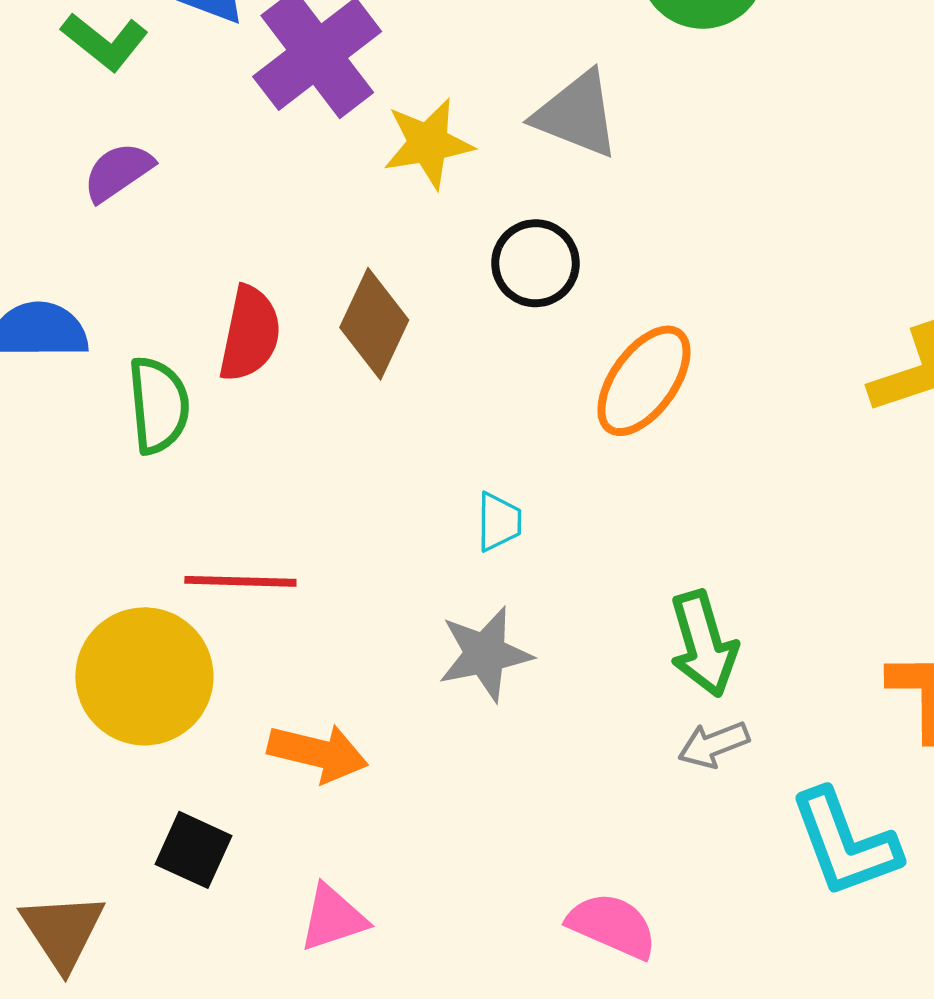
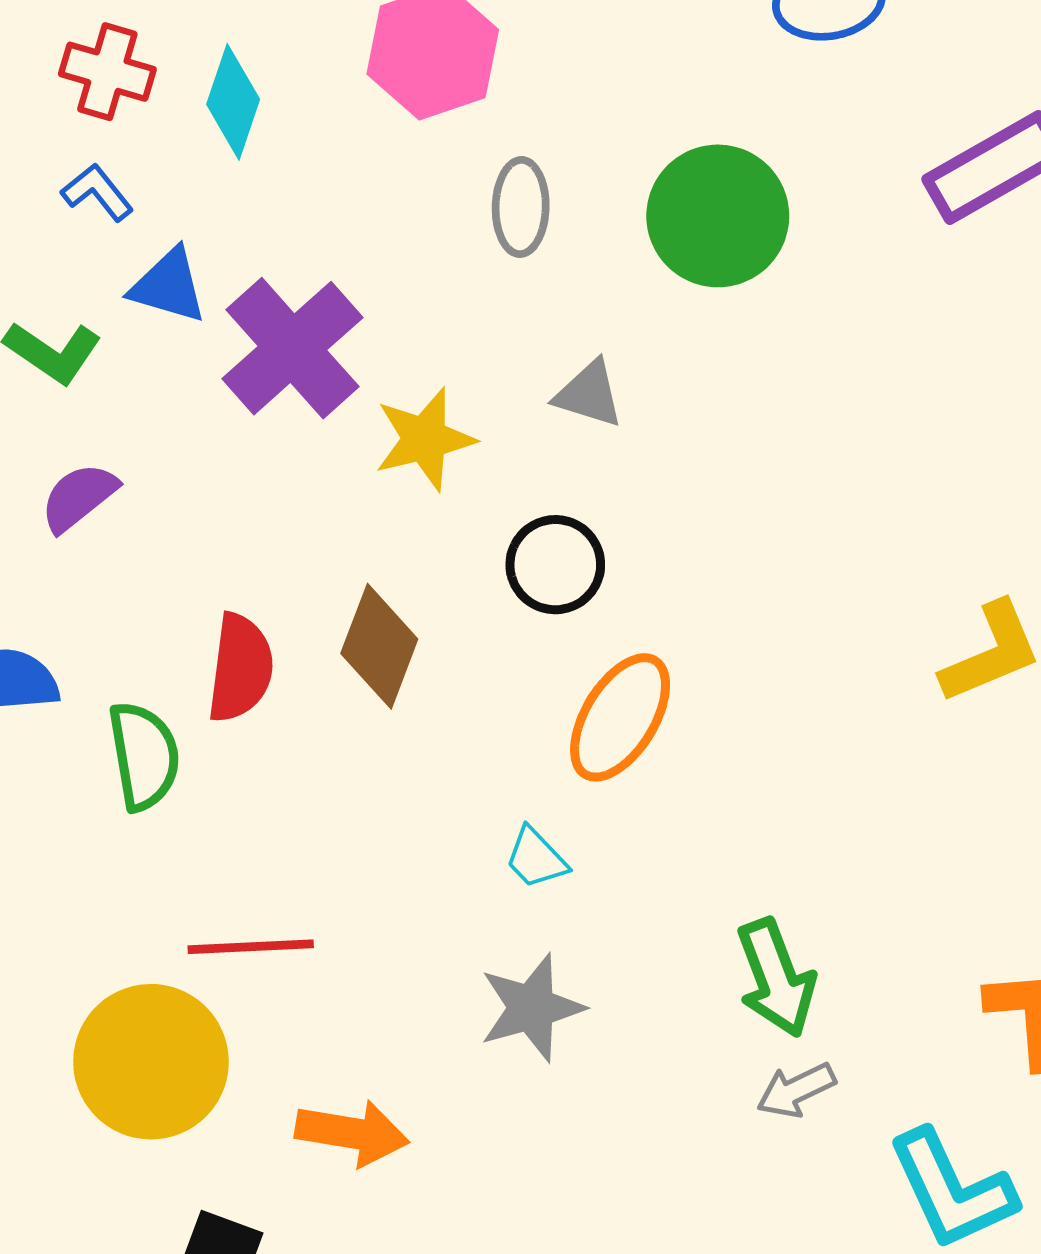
gray triangle: (577, 114) -> (589, 394), size x0.7
orange ellipse: (644, 381) -> (620, 717), moved
cyan trapezoid: (499, 522) -> (536, 858), turned 140

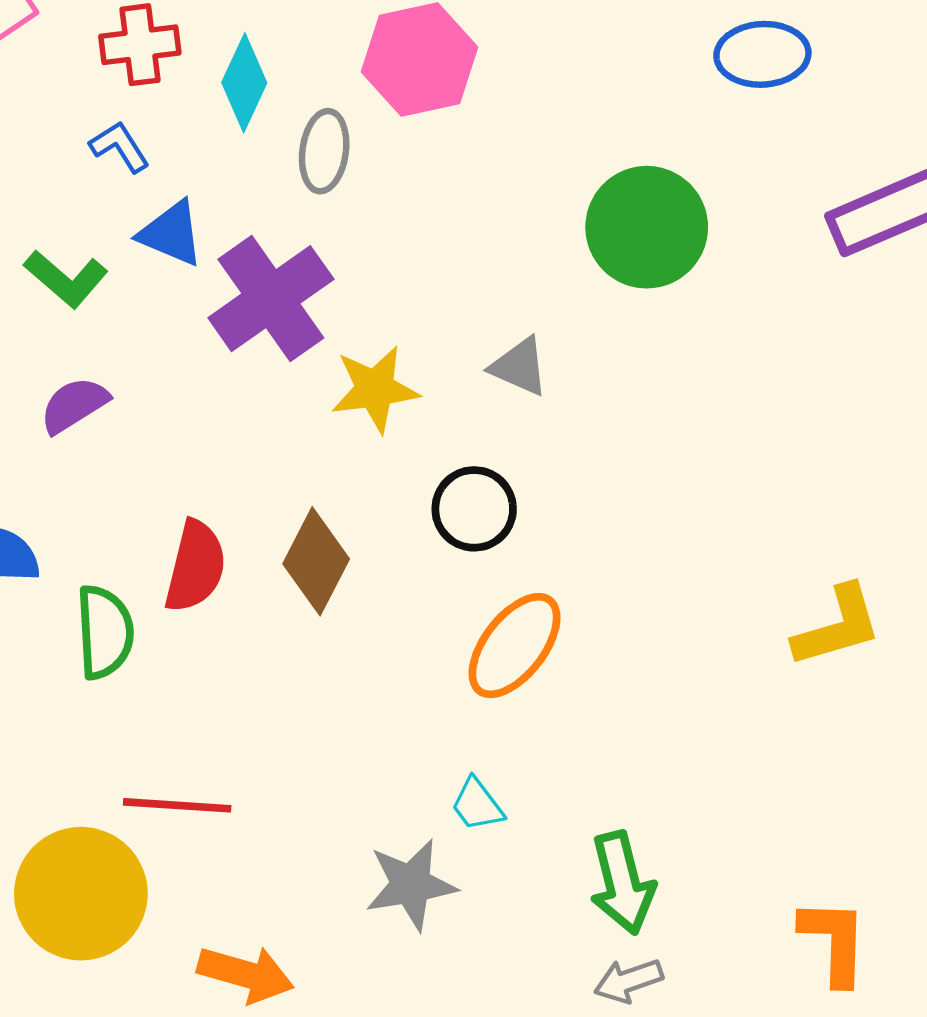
red cross: (107, 72) -> (140, 45), turned -30
gray ellipse: (521, 207) -> (324, 151), moved
cyan trapezoid: (536, 858) -> (477, 805), moved

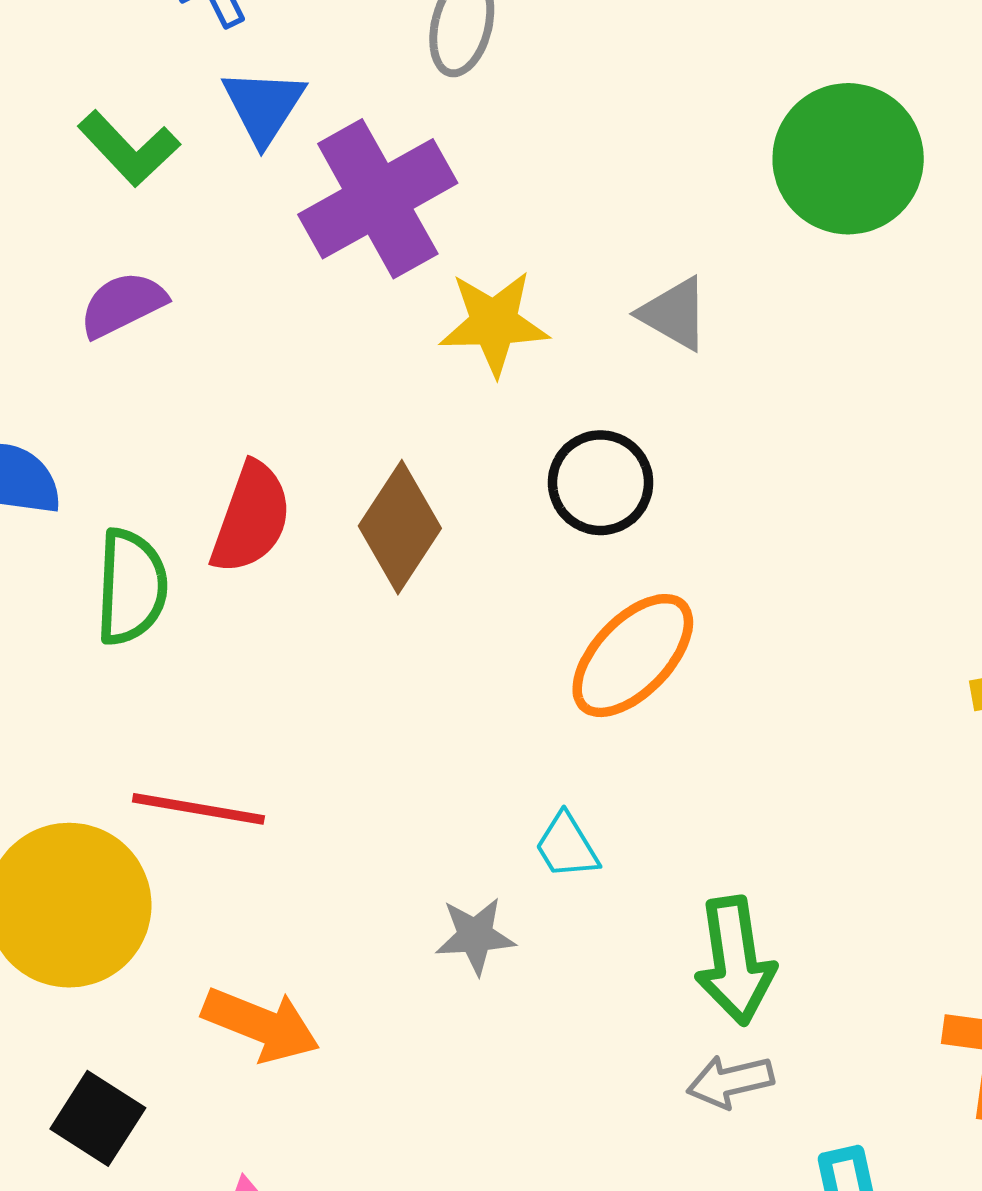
blue triangle: (171, 233) -> (264, 106), turned 34
gray star: (411, 885) -> (475, 936), size x0.7

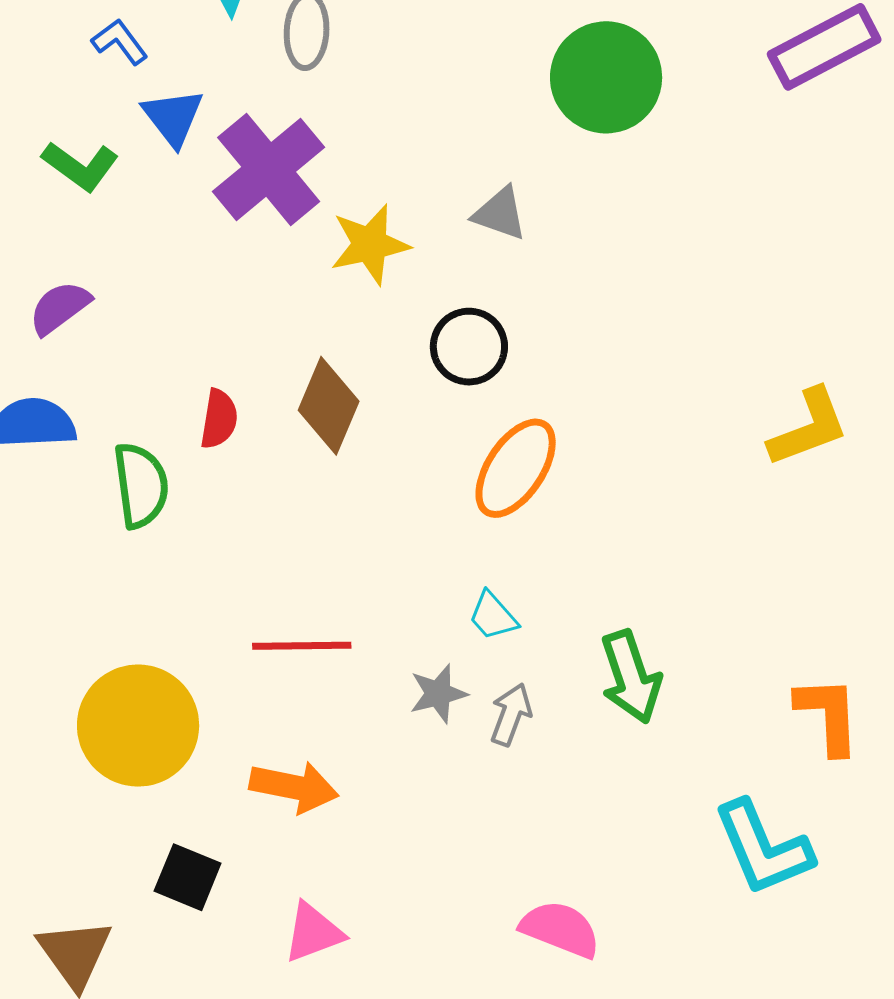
purple semicircle: (123, 304) -> (60, 308), moved
red semicircle: (251, 518) -> (219, 419), size x0.7
red line: (198, 809) -> (302, 646), moved
gray arrow: (730, 1081) -> (511, 714), moved, turned 134

